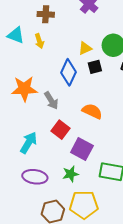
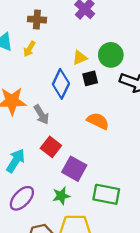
yellow arrow: (39, 41) -> (29, 49), turned 48
orange semicircle: (92, 111) -> (98, 121), moved
purple ellipse: (35, 177) -> (22, 198), turned -55

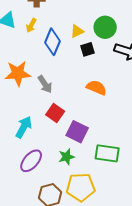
blue diamond: (61, 84) -> (52, 42), moved

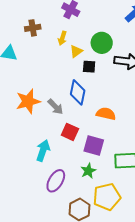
yellow arrow: (31, 25) -> (62, 38), moved
blue diamond: (52, 42) -> (78, 92), moved
black square: (87, 49) -> (89, 67), turned 32
orange semicircle: (96, 88) -> (106, 114), moved

